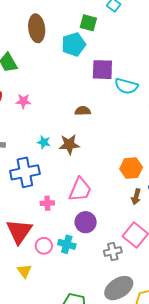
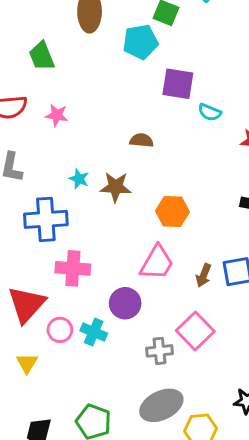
cyan semicircle: (126, 86) -> (210, 112), size x0.7
orange hexagon: (131, 168) -> (172, 212), moved
pink trapezoid: (80, 190) -> (157, 263), moved
pink cross: (47, 203) -> (73, 268), size x1.6

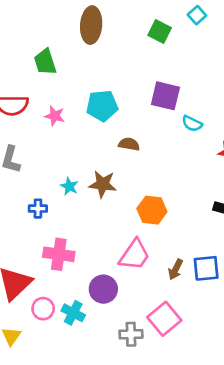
cyan pentagon: (140, 42) -> (102, 106), moved
cyan star: (79, 179) -> (69, 186), moved
blue cross: (46, 219) -> (38, 209), size x0.5

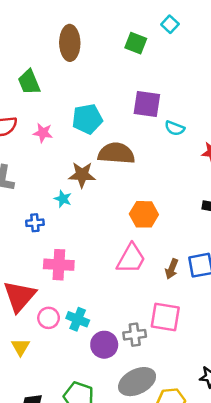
brown semicircle: (129, 144) -> (116, 153), size x1.8
brown star: (103, 184) -> (82, 175), moved
purple circle: (103, 289) -> (104, 345), moved
pink square: (164, 319) -> (165, 317), turned -36

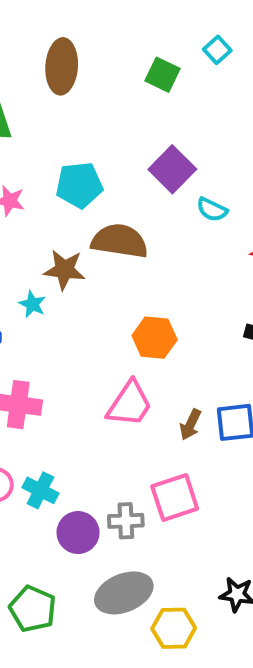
purple square: (147, 104) -> (172, 169), turned 32
pink square: (165, 317) -> (175, 497), turned -32

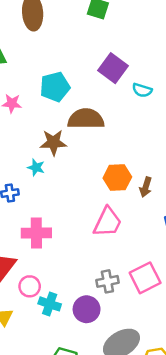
brown arrow: (190, 425) -> (146, 187), moved
cyan cross: (40, 490) -> (50, 304), moved
gray cross: (126, 521) -> (107, 281), moved

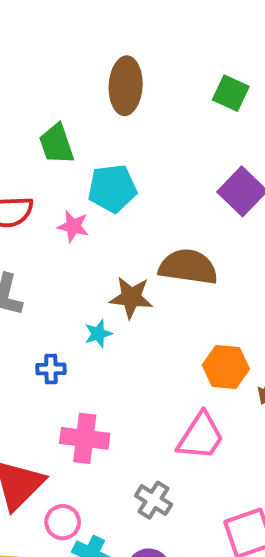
cyan pentagon: (55, 87) -> (112, 188), moved
cyan star: (36, 167) -> (98, 334), turned 30
gray cross: (107, 281) -> (154, 500), moved, turned 35

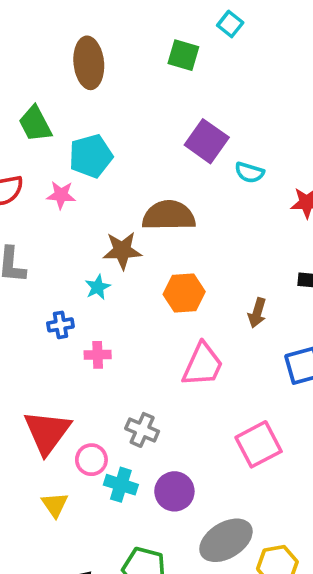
orange hexagon: (226, 367) -> (184, 293), moved
pink cross: (85, 438) -> (98, 355), moved, size x0.6
gray cross: (154, 500) -> (142, 430), moved

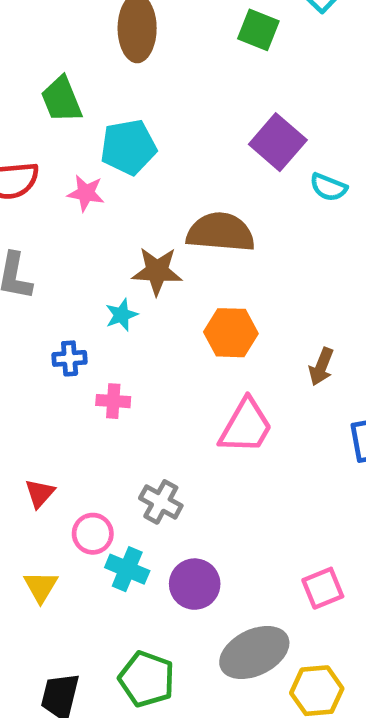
red triangle: (47, 432) -> (40, 493), size x0.5
pink square: (259, 444) -> (323, 588), moved, size x0.7

